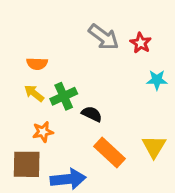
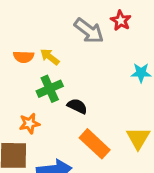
red star: (141, 43) -> (121, 21), moved
yellow arrow: (34, 93) -> (50, 57), moved

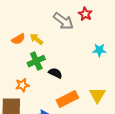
orange semicircle: (24, 57) -> (18, 39), turned -32
orange rectangle: (95, 144) -> (67, 99), turned -70

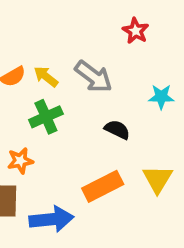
gray arrow: (63, 21) -> (93, 77), moved
black semicircle: (55, 73) -> (117, 130), moved

